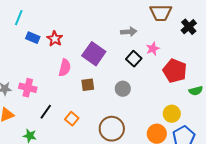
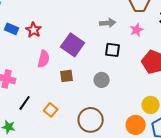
pink star: (153, 49) -> (137, 30), moved
black square: (134, 59) -> (113, 50), turned -35

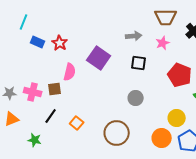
brown square: (67, 76) -> (55, 89), moved
gray circle: (102, 80) -> (136, 98), moved

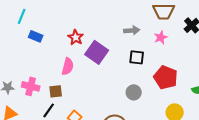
red star: (60, 43) -> (76, 37), moved
red pentagon: (180, 75) -> (166, 77), moved
brown square: (55, 89) -> (56, 91), moved

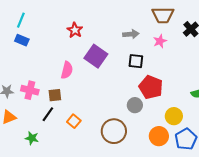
blue rectangle: (36, 36) -> (22, 40), moved
red star: (76, 37) -> (75, 30), moved
red pentagon: (166, 77) -> (151, 87), moved
gray circle: (134, 92) -> (135, 105), moved

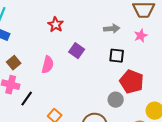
purple square: (96, 56) -> (77, 51), size x0.7
brown square: (55, 95) -> (14, 63), moved, turned -32
black line: (48, 114) -> (27, 99), moved

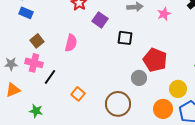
purple square: (77, 51) -> (100, 20), moved
black square: (117, 56) -> (125, 38), moved

